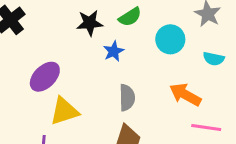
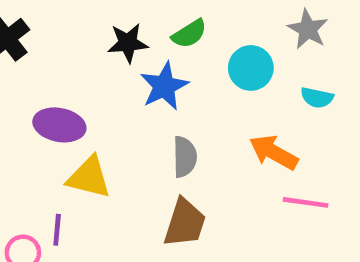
blue star: (114, 51) -> (164, 86), size x1.5
purple ellipse: (45, 77) -> (59, 125), turned 56
yellow triangle: (64, 111) -> (89, 177), turned 32

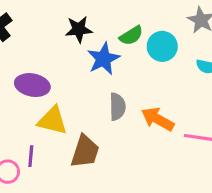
green semicircle: (189, 34) -> (131, 36), moved
orange arrow: (274, 152) -> (158, 119), moved
brown trapezoid: (185, 223) -> (85, 152), moved

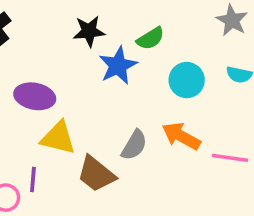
cyan circle: (162, 46) -> (187, 80), moved
gray semicircle: (117, 107) -> (134, 145), moved, turned 32
brown trapezoid: (85, 152) -> (96, 174), turned 111

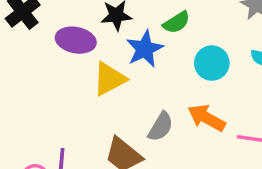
purple ellipse: (35, 96) -> (76, 40), moved
yellow triangle: (58, 138) -> (109, 79), moved, turned -42

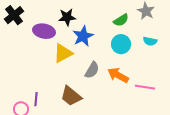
green semicircle: (176, 22) -> (121, 20), moved
gray semicircle: (161, 127) -> (92, 70), moved

